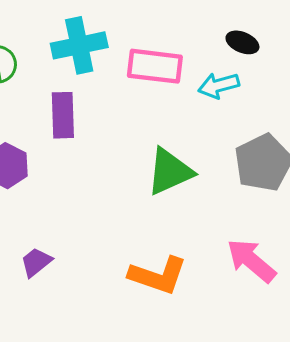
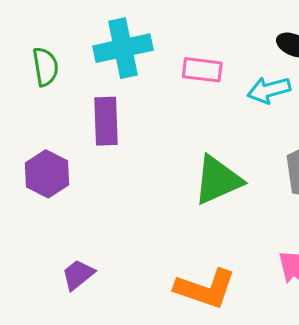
pink rectangle: (155, 66) -> (202, 70), size x0.7

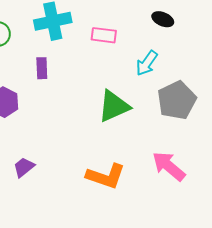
cyan arrow: (269, 90) -> (147, 63), moved, turned -40
purple rectangle: (106, 121) -> (42, 68), size x0.7

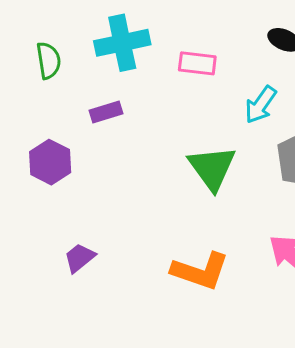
purple rectangle: (42, 68) -> (106, 112), turned 75
green triangle: (114, 106) -> (212, 168), turned -42

